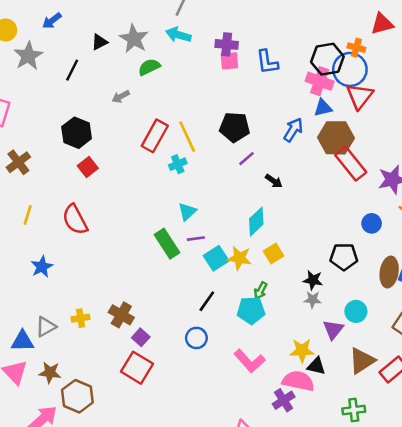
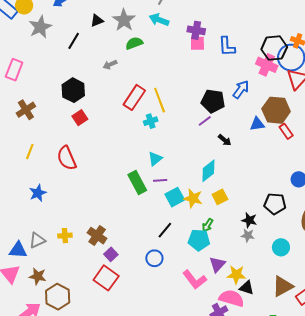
blue triangle: (323, 108) -> (257, 124), moved
black pentagon: (235, 127) -> (213, 101), moved
blue arrow: (293, 130) -> (241, 89), moved
red rectangle: (351, 164) -> (286, 131), size x0.6
purple triangle: (333, 330) -> (217, 264), moved

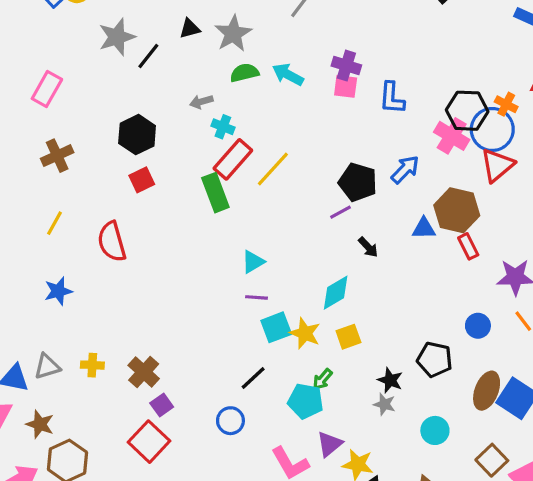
cyan arrow: (159, 20) -> (288, 74), moved
gray star: (40, 27) -> (117, 37), moved
yellow line: (160, 100) -> (273, 169), turned 55
cyan cross: (151, 121) -> (223, 127), moved, turned 32
green rectangle: (137, 183) -> (215, 193), moved

